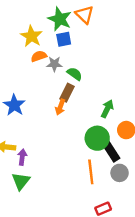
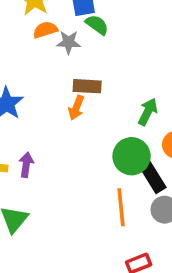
green semicircle: (75, 74) -> (97, 25), moved
brown rectangle: (67, 93) -> (87, 86), turned 66
purple arrow: (22, 157) -> (26, 165), moved

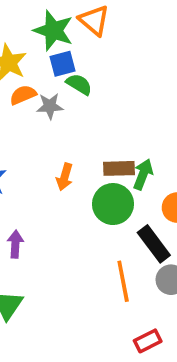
brown rectangle: (87, 86) -> (119, 168), moved
green circle: (132, 156) -> (113, 204), moved

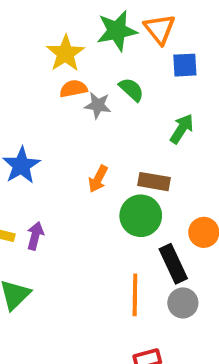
green star: (53, 31) -> (117, 31), turned 30
blue square: (62, 64) -> (185, 65), moved
green arrow: (143, 174) -> (182, 129), moved

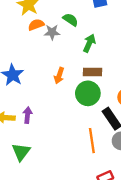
green arrow: (182, 129) -> (89, 43), moved

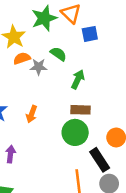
orange arrow: (59, 76) -> (32, 114), moved

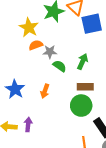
blue square: (90, 34) -> (92, 24), size x1.5
green semicircle: (58, 54) -> (60, 66), moved

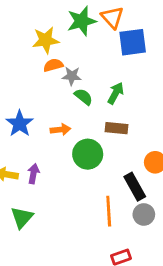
yellow star: (29, 27) -> (46, 40), turned 30
orange arrow: (45, 91) -> (60, 130), turned -120
green circle: (81, 106) -> (88, 154), moved

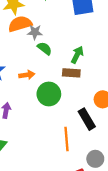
orange semicircle: (53, 65) -> (20, 24), size x1.5
green arrow: (116, 93) -> (77, 55), moved
gray circle: (144, 214) -> (95, 159), moved

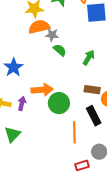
brown rectangle: (71, 73) -> (92, 90), moved
orange arrow: (27, 75) -> (42, 90), moved, size x1.5
green circle: (49, 94) -> (59, 103), moved

